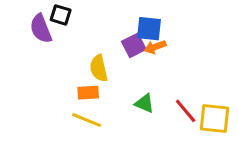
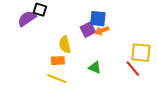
purple semicircle: (41, 29) -> (27, 19), turned 78
red line: (186, 111) -> (133, 69), moved
yellow square: (214, 119) -> (141, 53), moved

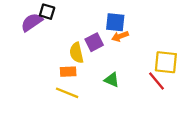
purple square: (88, 30) -> (94, 42), moved

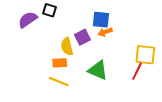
black square: (47, 12) -> (49, 10), moved
green triangle: (112, 80) -> (98, 70), size x1.5
red line: (156, 81) -> (137, 71), turned 66

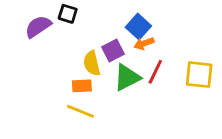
blue square: (101, 20) -> (138, 27), turned 36
green triangle: (98, 70) -> (127, 77), moved, turned -50
red line: (137, 71) -> (155, 72), moved

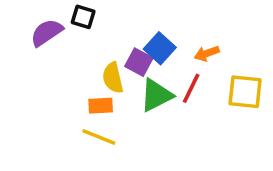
blue square: (138, 27) -> (160, 48), moved
orange arrow: (144, 43) -> (207, 53), moved
purple square: (113, 51) -> (139, 62), turned -35

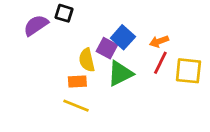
red line: (191, 88) -> (160, 63), moved

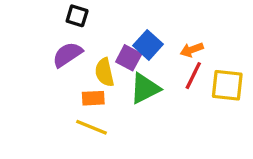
purple semicircle: (36, 25) -> (67, 55), moved

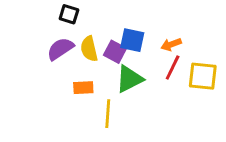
blue square: (148, 45) -> (132, 40), turned -30
yellow semicircle: (104, 72) -> (89, 49), moved
yellow line: (92, 127) -> (108, 114), moved, turned 72

